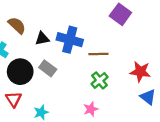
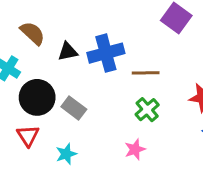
blue cross: (70, 40) -> (106, 53), turned -30
gray rectangle: (48, 68) -> (74, 108), moved

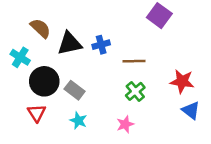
black triangle: (68, 52) -> (70, 43), size x1.5
blue cross: (106, 53) -> (101, 45), size x0.6
cyan star: (66, 154) -> (78, 121), moved, turned -30

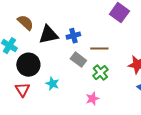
gray rectangle: (75, 90) -> (78, 60), moved
cyan star: (78, 121) -> (52, 84), moved

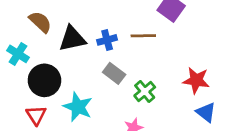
brown line: (99, 49) -> (143, 36), moved
cyan star: (52, 84) -> (78, 107), size x1.5

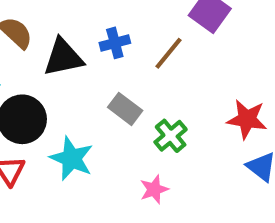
brown line: (143, 36) -> (169, 53), turned -50
blue cross: (107, 40) -> (115, 43), moved

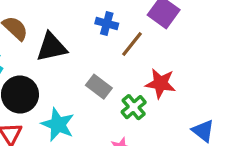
blue cross: (115, 43) -> (107, 23), moved, turned 30
red star: (247, 119) -> (160, 83), moved

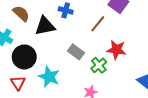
blue cross: (107, 23) -> (66, 10), moved

